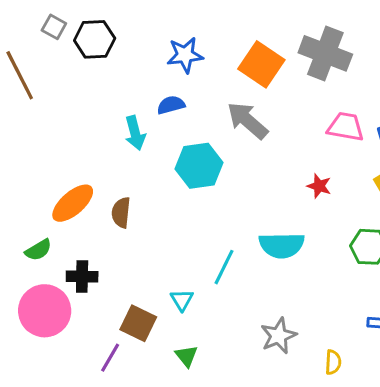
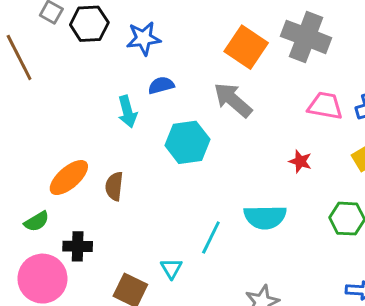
blue star: (185, 55) -> (144, 38), moved

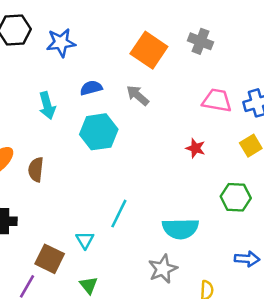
gray cross: (306, 37) -> (201, 41), size x0.6
blue semicircle: (161, 85) -> (91, 88), moved
gray arrow: (233, 100) -> (138, 95), size x0.7
cyan semicircle: (265, 217) -> (180, 229), moved

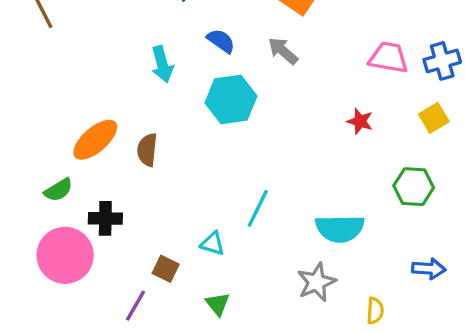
blue semicircle: (91, 88) -> (221, 41), turned 50
cyan triangle: (85, 240) -> (213, 244), turned -42
brown square: (50, 259) -> (166, 269), size x0.7

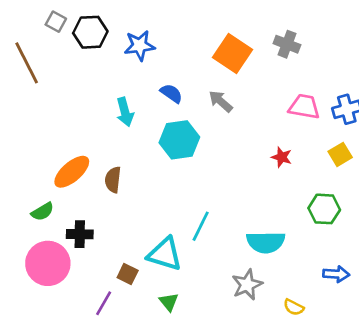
cyan triangle: (213, 244) -> (165, 254), size x1.8
yellow semicircle: (375, 311) -> (294, 307), turned 114

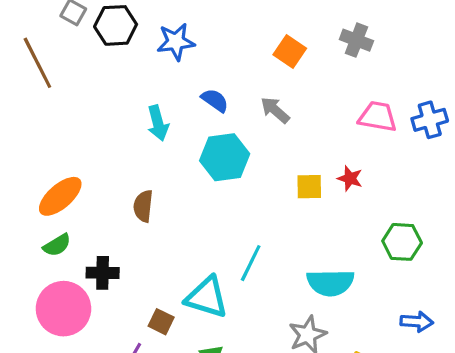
orange square: (233, 53) -> (290, 51), size x0.7
yellow square: (340, 154) -> (309, 187), moved, turned 30
orange ellipse: (72, 172) -> (60, 196), moved

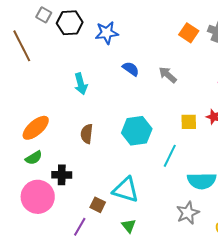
orange square: (290, 51) -> (189, 33), moved
cyan arrow: (158, 123) -> (81, 84), moved
cyan hexagon: (225, 157) -> (137, 131), moved
cyan line: (251, 263) -> (170, 156), moved

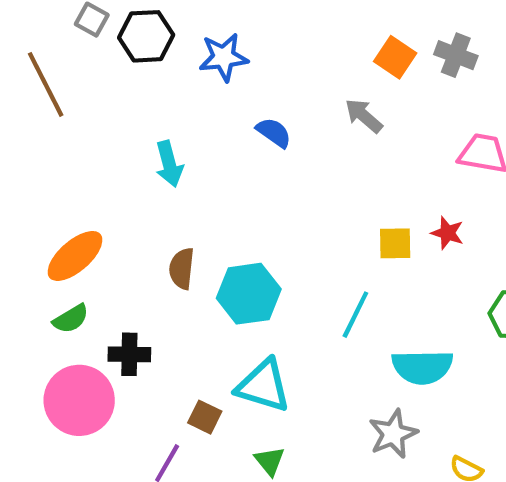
gray arrow: (168, 75) -> (364, 116), moved
cyan hexagon: (137, 131) -> (249, 294), moved

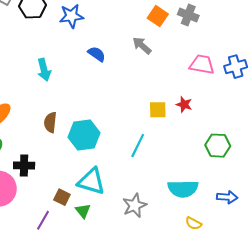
cyan semicircle: (422, 367) -> (183, 189), moved
gray star: (393, 434) -> (135, 206), moved
green triangle: (270, 461) -> (83, 211), moved

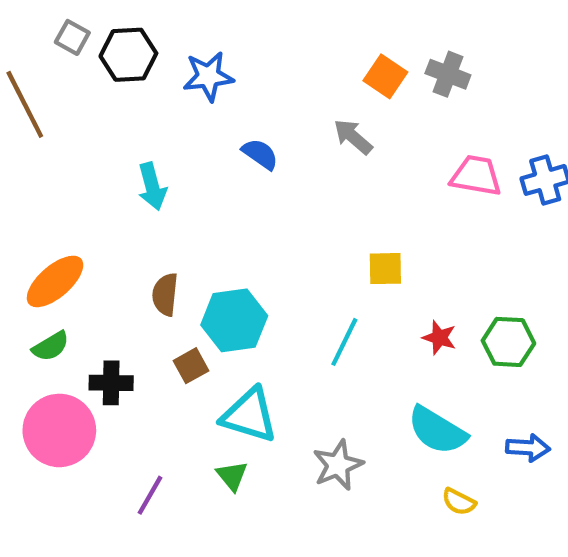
red star: (184, 104) -> (439, 338), moved
cyan semicircle: (183, 189) -> (437, 430), turned 32
brown square: (62, 197) -> (191, 366), moved, turned 35

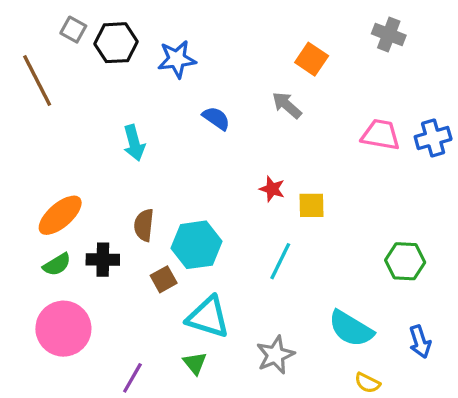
gray cross: (448, 74) -> (389, 35), moved
red star: (439, 338) -> (272, 189), moved
black cross: (111, 383) -> (103, 260), moved
blue arrow: (528, 448) -> (420, 342), turned 68

